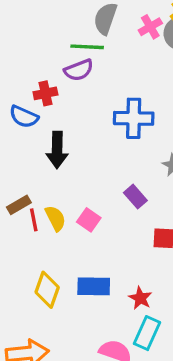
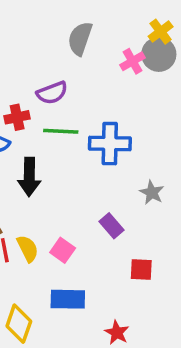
pink cross: (150, 27) -> (133, 61), moved
green line: (87, 47) -> (61, 131), moved
blue rectangle: (94, 286) -> (68, 299), moved

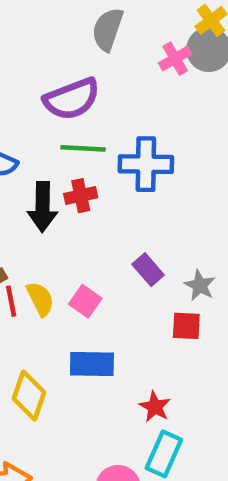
purple semicircle: (52, 93) -> (72, 99), size x1.4
red cross: (17, 117) -> (81, 196), moved
gray star: (152, 193) -> (200, 285), moved

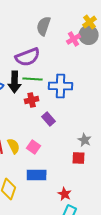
black arrow: (43, 207) -> (15, 82), moved
purple rectangle: (148, 270) -> (49, 119), moved

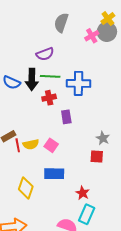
purple semicircle: (28, 57) -> (45, 54), size x0.7
purple rectangle: (49, 119) -> (66, 117), turned 32
yellow semicircle: (14, 146) -> (31, 144), turned 105

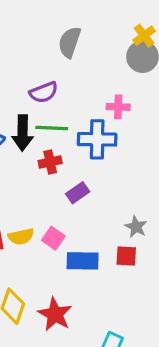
pink cross: (92, 36) -> (118, 107), moved, turned 32
purple rectangle: (66, 117) -> (78, 193), turned 64
blue rectangle: (54, 174) -> (83, 261), moved
red star: (83, 193) -> (55, 314), moved, size x1.5

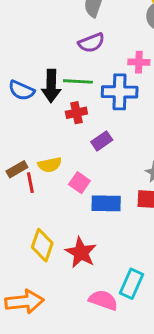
purple semicircle: (44, 92) -> (91, 43), moved
yellow semicircle: (21, 237) -> (50, 165), moved

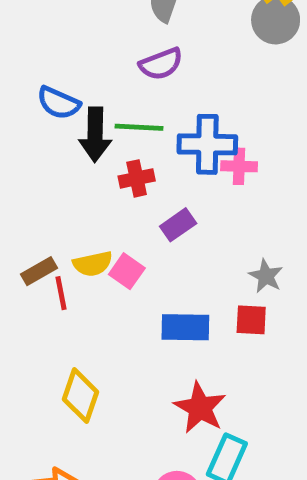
pink cross: (139, 62) -> (239, 166), moved
blue semicircle: (21, 90) -> (59, 103), moved
pink square: (79, 183) -> (127, 271), moved
red star: (81, 253) -> (200, 408), moved

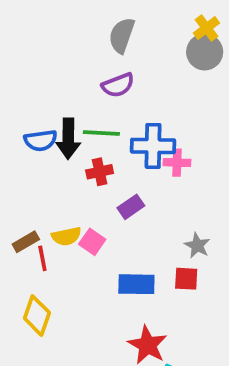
blue semicircle: (59, 103) -> (41, 140), moved, turned -32
yellow diamond: (80, 396) -> (37, 316), moved

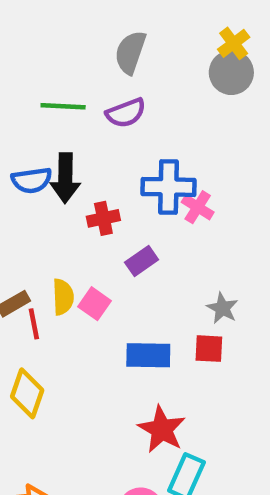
green line: (101, 133) -> (63, 106), moved
pink cross: (177, 163) -> (198, 207), turned 30
yellow semicircle: (66, 236) -> (63, 297), turned -80

